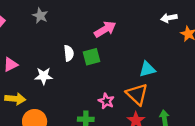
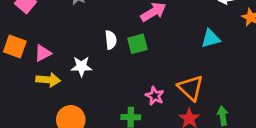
cyan triangle: (147, 69) -> (211, 39), moved
yellow arrow: (15, 99) -> (48, 80), moved

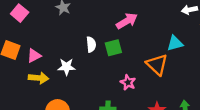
orange triangle: (191, 88) -> (157, 65), moved
pink star: (155, 96) -> (128, 82), moved

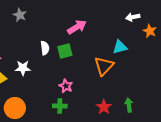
orange triangle: (157, 65) -> (104, 66), turned 30
pink star: (128, 82) -> (66, 86), moved

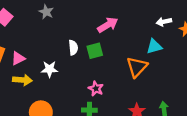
white arrow: (133, 17) -> (164, 22), moved

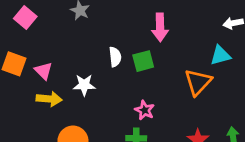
pink arrow: (108, 25) -> (160, 27), turned 120
pink triangle: (18, 58) -> (43, 71), turned -48

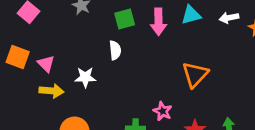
cyan triangle: (220, 55) -> (191, 15), moved
green square: (143, 61) -> (125, 19), moved
pink star: (145, 110) -> (163, 111), moved

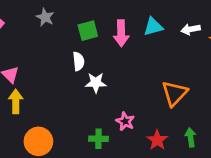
orange triangle: (195, 75) -> (175, 93), moved
white star: (85, 77) -> (96, 83), moved
yellow arrow: (51, 91) -> (16, 101), turned -95

